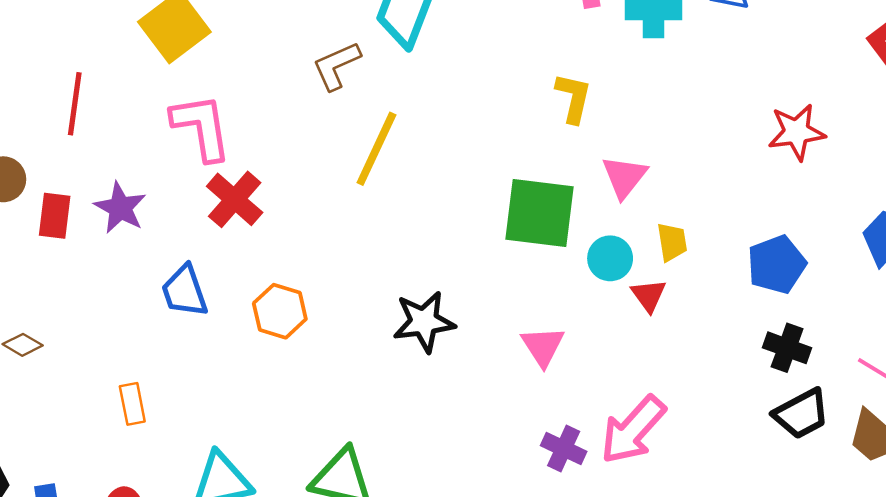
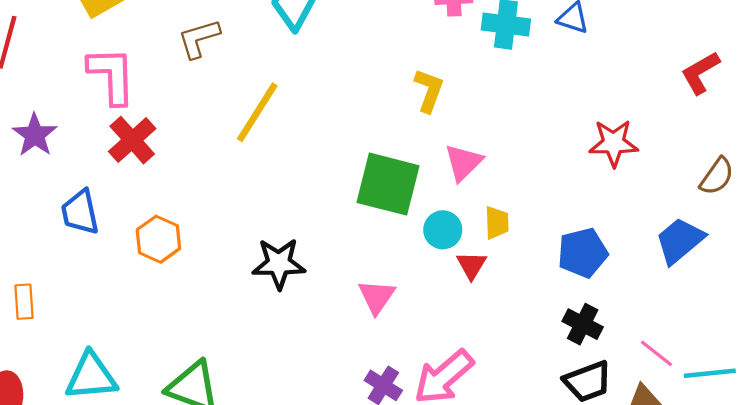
brown L-shape: (337, 66) -> (199, 39), moved

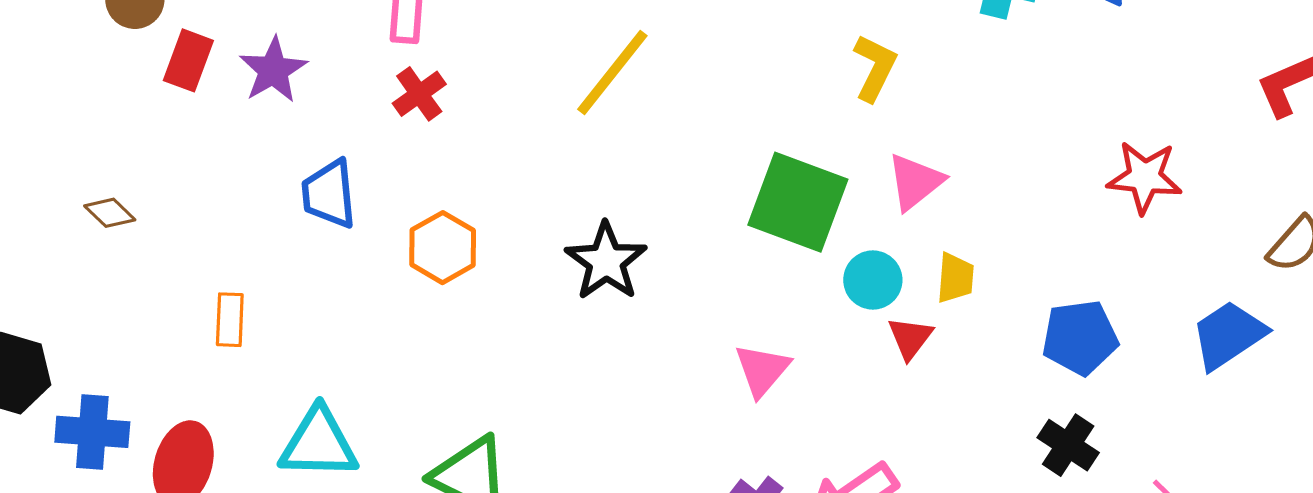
red cross: (132, 140) -> (419, 94), size x0.7
black star: (279, 263) -> (606, 261), moved, turned 30

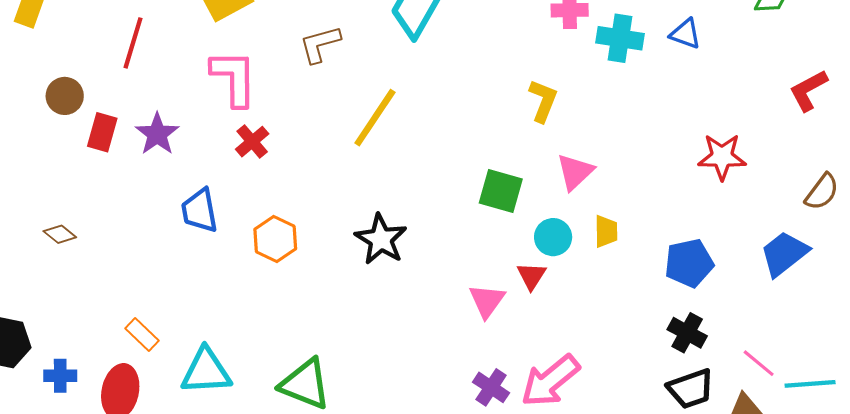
green square: (798, 202) -> (501, 191), size x0.7
orange rectangle: (230, 320) -> (142, 335), moved, turned -44
red triangle: (910, 338) -> (531, 276), moved
blue cross: (92, 432) -> (60, 376), size x0.7

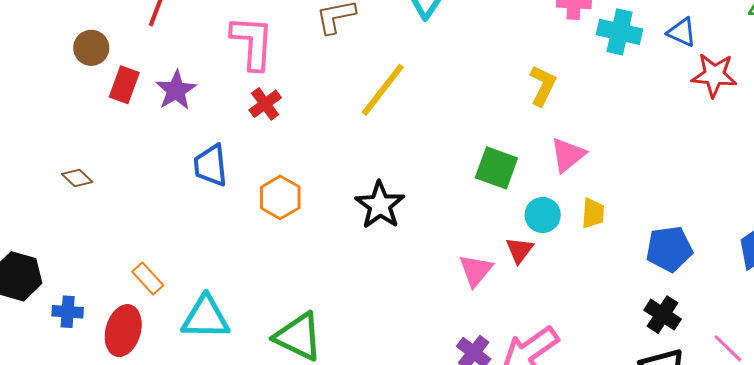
red star: (722, 157) -> (714, 75), moved

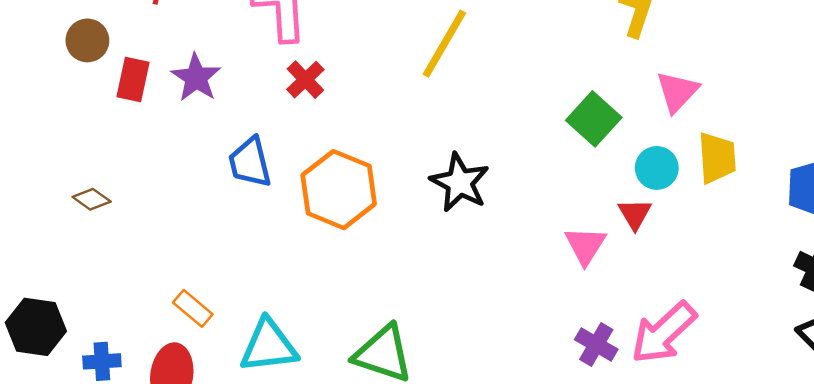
green square: (496, 168) -> (594, 119), turned 30
orange hexagon: (280, 197) -> (339, 190), size x1.5
yellow trapezoid: (593, 213) -> (717, 158), size x1.4

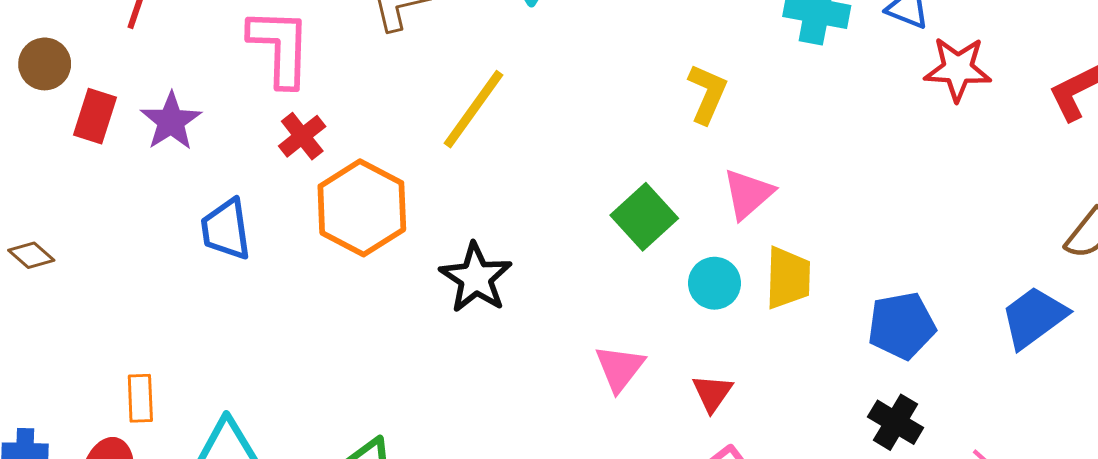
orange hexagon: (339, 190) -> (362, 208), moved
red triangle: (635, 214) -> (712, 393), moved
orange rectangle: (193, 308) -> (140, 398), turned 42

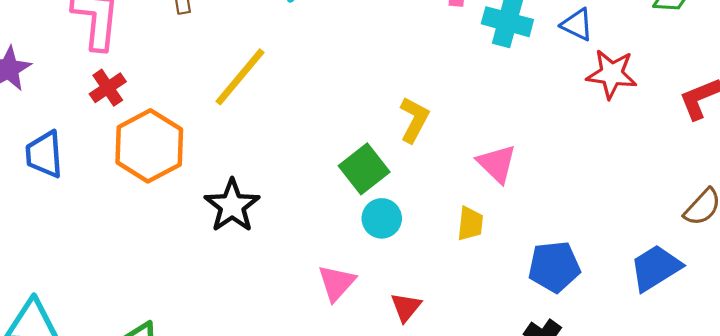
yellow L-shape: (707, 94) -> (414, 120), moved
pink triangle: (748, 194) -> (497, 164), moved, turned -39
yellow trapezoid: (788, 278) -> (470, 224), size x0.7
cyan circle: (714, 283) -> (382, 218), moved

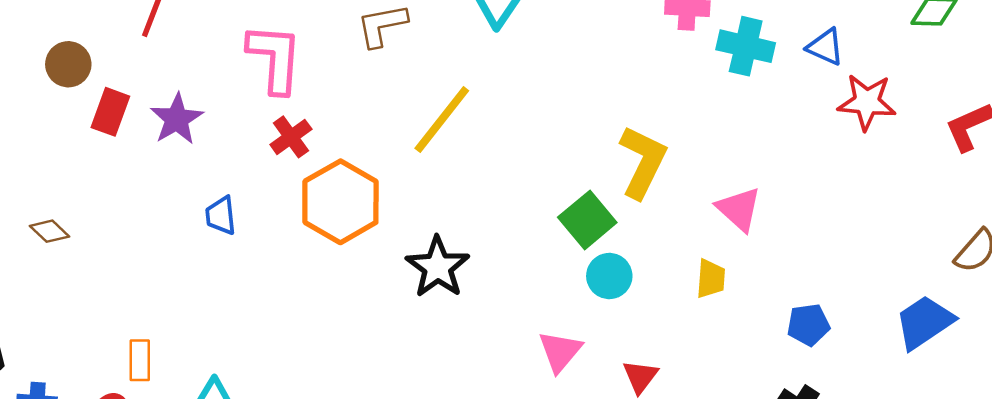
yellow L-shape: (414, 120) -> (643, 162), size x1.4
blue trapezoid: (44, 154) -> (221, 216), size x0.7
blue pentagon: (554, 267) -> (808, 325), size x0.7

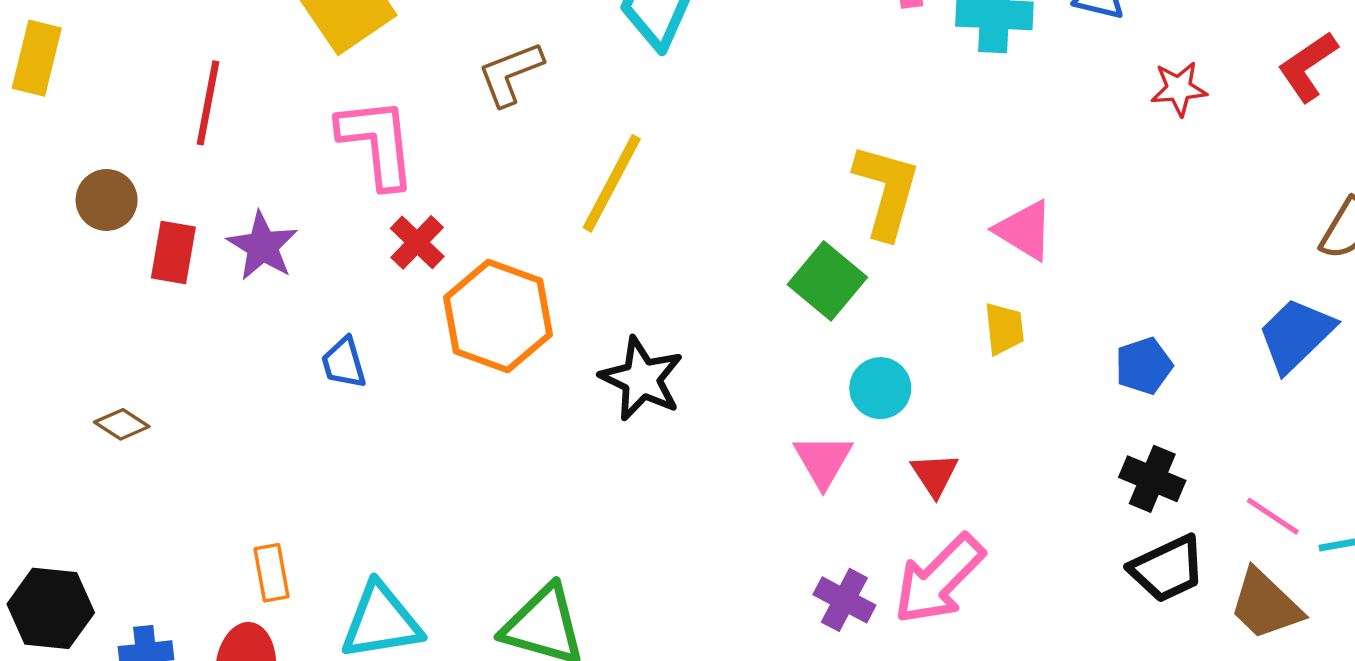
red star: (867, 102) -> (1179, 89), moved, size x0.7
cyan circle: (609, 276) -> (880, 388), moved

